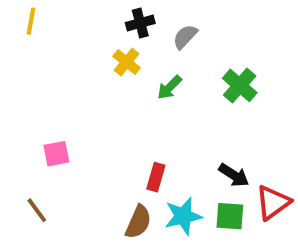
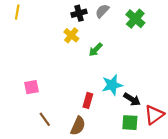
gray semicircle: (185, 37) -> (102, 11), moved
green cross: (240, 85) -> (135, 19), moved
brown line: (37, 210) -> (45, 119), moved
cyan star: (183, 216) -> (112, 85), moved

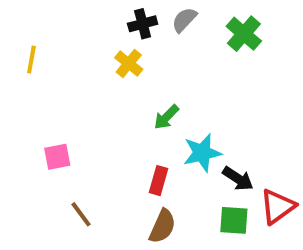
yellow line: (17, 12) -> (31, 59), moved
green arrow: (96, 50) -> (166, 117), moved
brown semicircle: (78, 126) -> (162, 226), moved

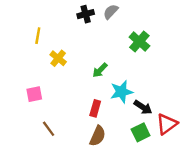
green cross: (244, 34) -> (139, 42), moved
yellow line: (31, 59) -> (38, 36), moved
yellow cross: (129, 63) -> (58, 58), moved
green square: (234, 220) -> (141, 132), turned -30

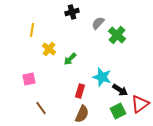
gray semicircle: (111, 12) -> (98, 23), moved
green arrow: (100, 70) -> (70, 59), moved
cyan star: (121, 92) -> (102, 77), turned 30

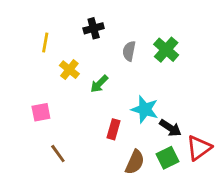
black cross: (72, 12) -> (94, 28), moved
gray semicircle: (98, 23) -> (129, 51), moved, turned -32
brown semicircle: (82, 114) -> (135, 162), moved

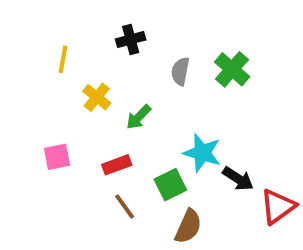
red rectangle: (113, 129) -> (117, 165), moved, turned 54
brown line: (58, 154) -> (125, 207), moved
green square: (168, 158) -> (170, 185), moved

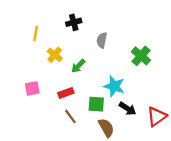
green cross: (232, 69) -> (141, 56), moved
black arrow: (238, 179) -> (128, 109), moved
green square: (170, 185) -> (96, 104), turned 30
brown semicircle: (188, 226) -> (106, 128), turned -54

